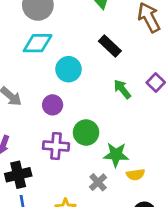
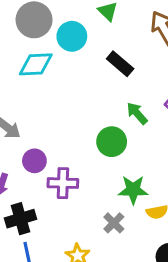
cyan circle: (68, 69) -> (72, 36), moved
purple circle: (53, 105) -> (34, 161), moved
green circle: (86, 133) -> (112, 142), moved

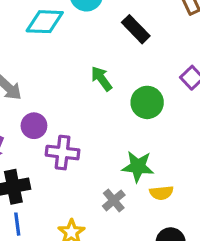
green arrow: (137, 113) -> (101, 79), moved
green circle: (112, 142) -> (147, 102), moved

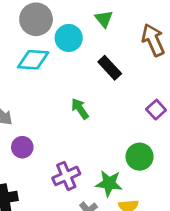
green circle: (147, 102) -> (140, 157), moved
purple cross: (63, 153) -> (66, 176), moved, turned -32

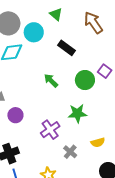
green circle: (140, 157) -> (85, 80), moved
green star: (109, 183) -> (77, 113), moved

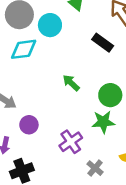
black rectangle: (66, 48) -> (103, 43), moved
green circle: (85, 80) -> (110, 95), moved

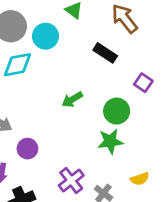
green arrow: (71, 83) -> (72, 99), turned -72
purple cross: (71, 142) -> (71, 180), moved

